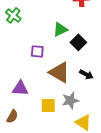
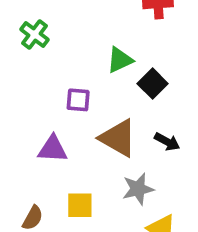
purple triangle: (20, 88) -> (53, 149), moved
yellow square: (48, 105) -> (80, 205), moved

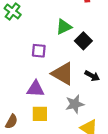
purple triangle: (53, 149) -> (35, 89), moved

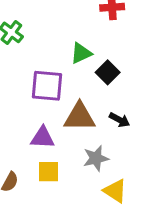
purple square: (39, 51) -> (47, 86), size x1.6
brown triangle: (63, 74) -> (80, 117), turned -30

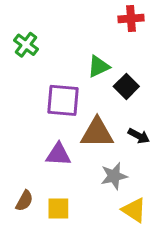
yellow square: (48, 172) -> (58, 208), moved

